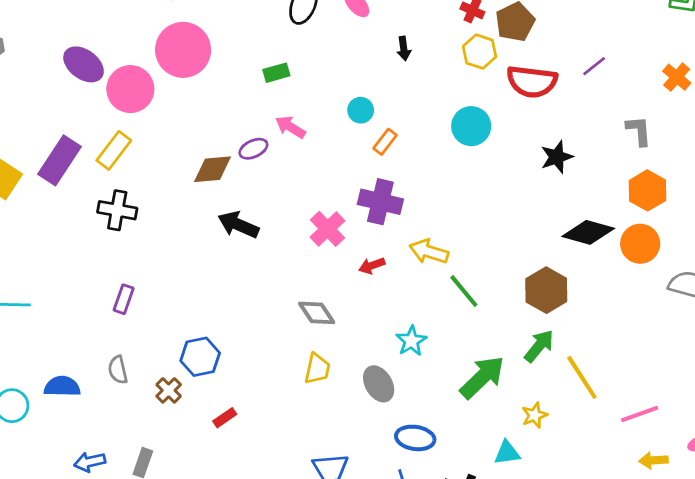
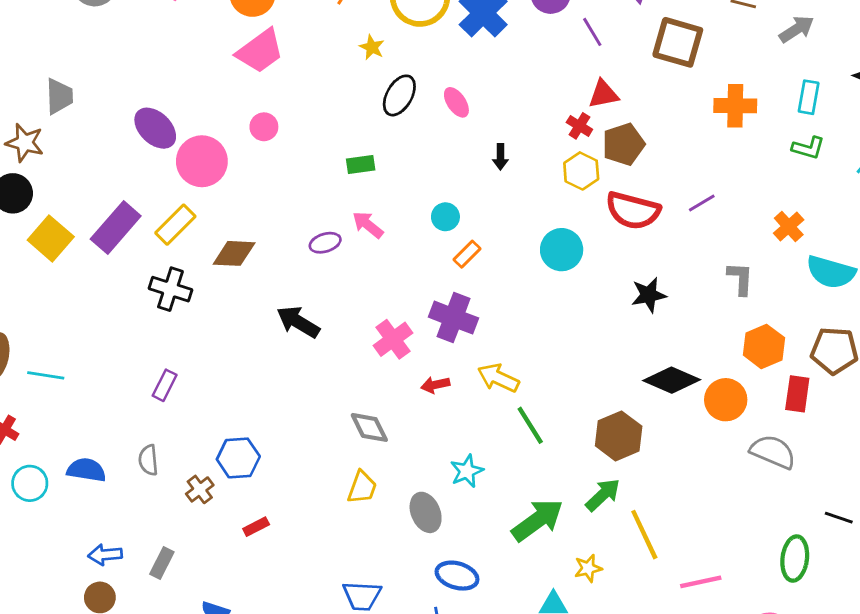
pink circle: (183, 50) -> (264, 127), size x0.5
brown diamond: (212, 169) -> (234, 253), moved
orange hexagon: (647, 190) -> (764, 346), moved

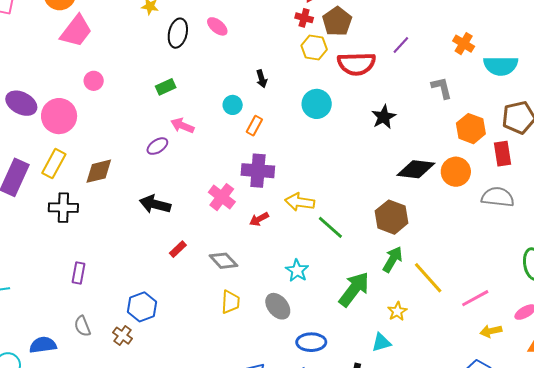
black arrow: (500, 157) -> (262, 79), moved
red rectangle: (256, 527) -> (178, 249), moved

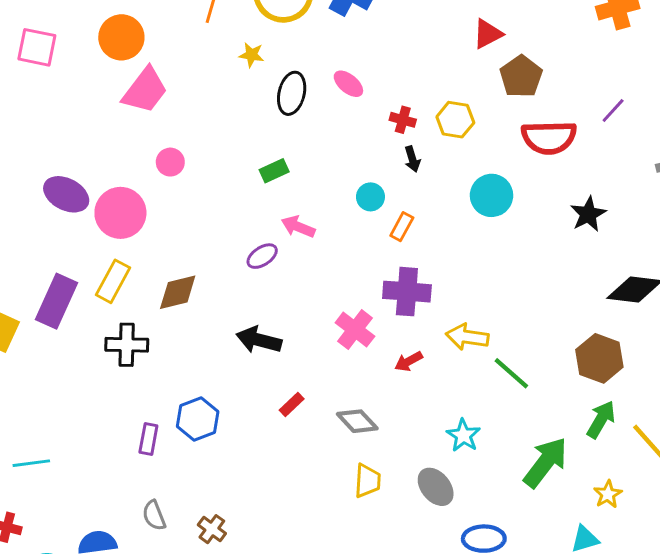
red cross: (304, 18) -> (403, 120), moved
yellow hexagon: (314, 48) -> (455, 120), moved
blue hexagon: (142, 307) -> (198, 419), moved

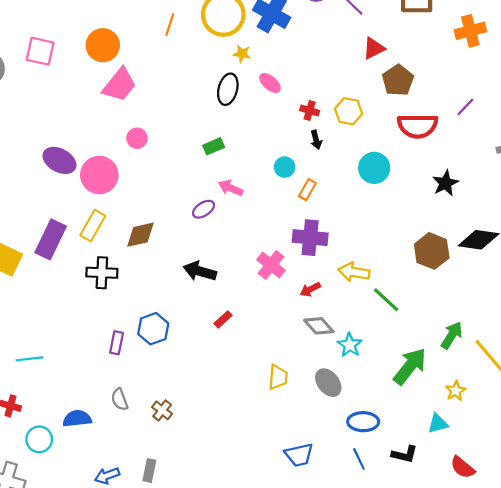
yellow star: (251, 55) -> (242, 54), moved
brown hexagon: (599, 358) -> (432, 251), moved
gray diamond: (357, 421) -> (319, 326), moved

